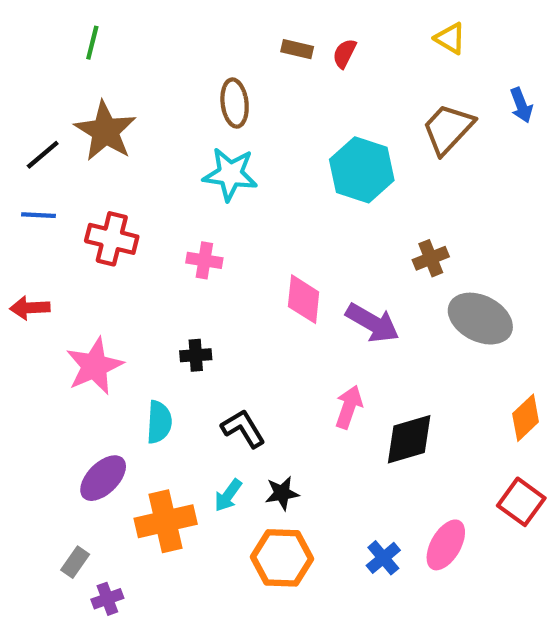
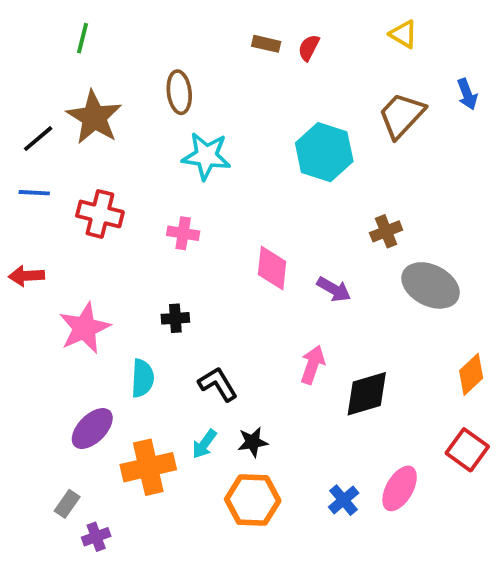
brown ellipse: (235, 103) -> (179, 92), moved
purple arrow: (373, 323) -> (334, 289), size x0.7

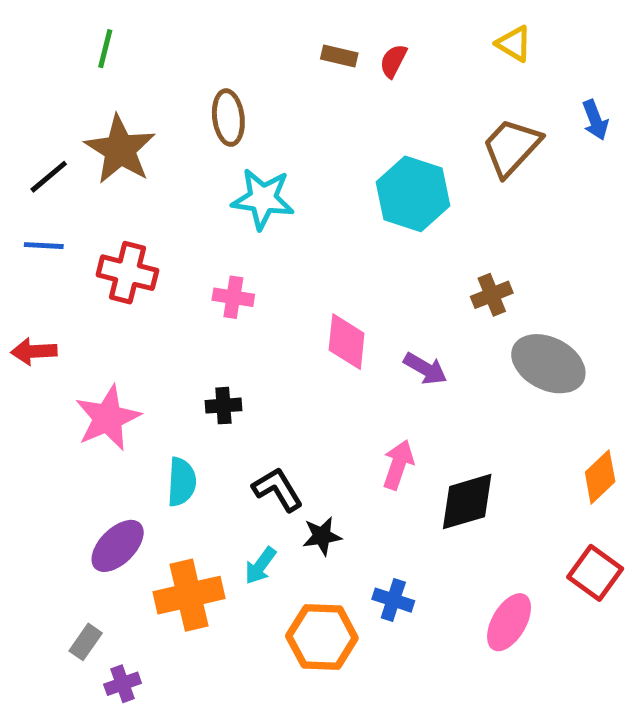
black star: (253, 442) -> (322, 536), moved
blue cross: (344, 500) -> (393, 600), moved, turned -32

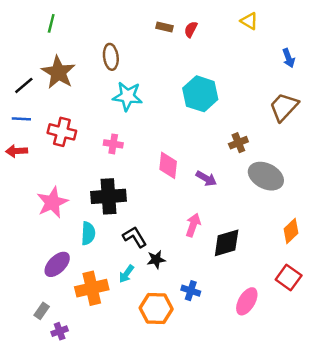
brown trapezoid: (511, 147) -> (284, 107), moved
red arrow: (34, 351) -> (17, 151), moved
black cross: (223, 406) -> (108, 196), size x2.0

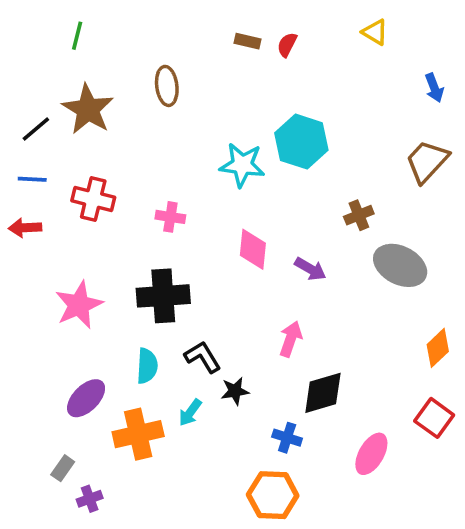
cyan star: (128, 96) -> (242, 165), moved
cyan semicircle: (88, 233) -> (147, 366), moved
black diamond: (227, 243) -> (323, 393), moved
orange hexagon: (156, 308) -> (273, 495), moved

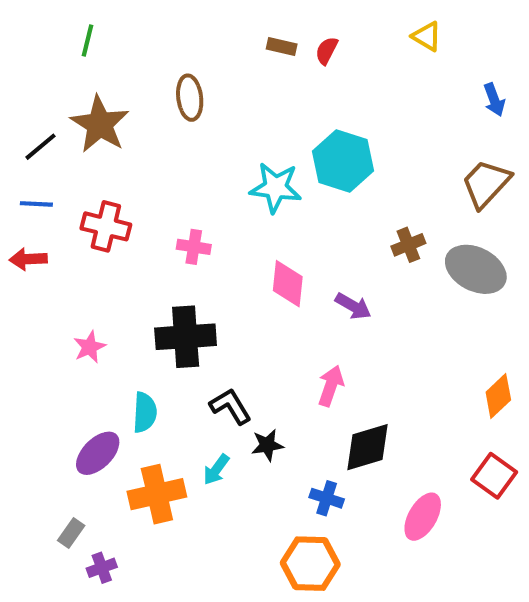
gray ellipse: (400, 265) -> (476, 269), moved
pink star: (79, 305) -> (90, 347), size x0.6
cyan semicircle: (147, 366) -> (145, 412), moved

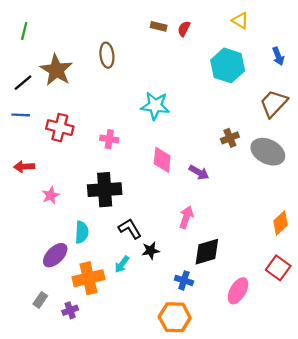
green line: (87, 40) -> (24, 31), moved
cyan hexagon: (343, 161) -> (228, 65), moved
red arrow: (28, 259) -> (24, 167), moved
purple cross: (102, 568) -> (70, 310), moved

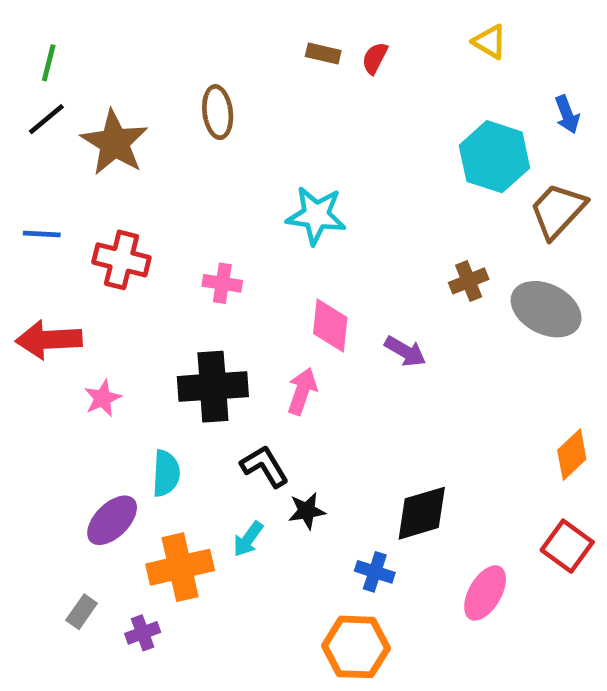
cyan hexagon: (228, 65) -> (494, 157), moved
black line: (23, 83) -> (46, 119), moved
red arrow: (24, 167) -> (49, 340), size x1.5
pink arrow: (186, 217) -> (302, 391), moved

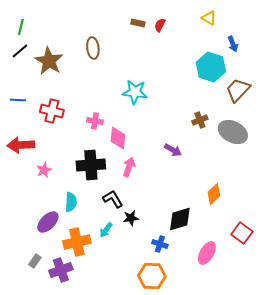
blue arrow: (567, 114) -> (233, 44), moved
pink diamond: (330, 326) -> (118, 138), moved
orange diamond: (572, 455) -> (214, 194), moved
purple cross: (143, 633) -> (61, 270), size x1.6

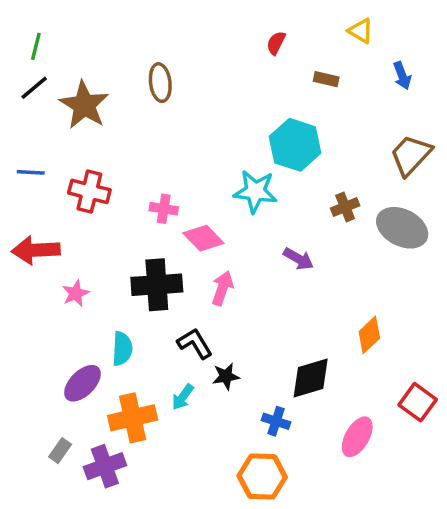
brown rectangle: (138, 23) -> (326, 79), moved
cyan hexagon: (211, 67) -> (295, 145), moved
cyan star: (135, 92) -> (255, 191), moved
pink diamond: (118, 138) -> (203, 238), turned -50

